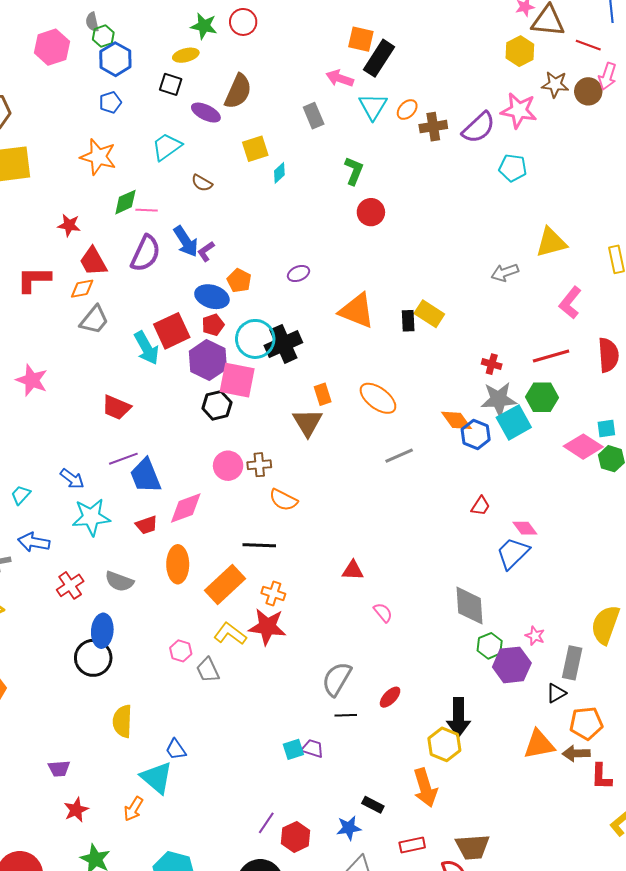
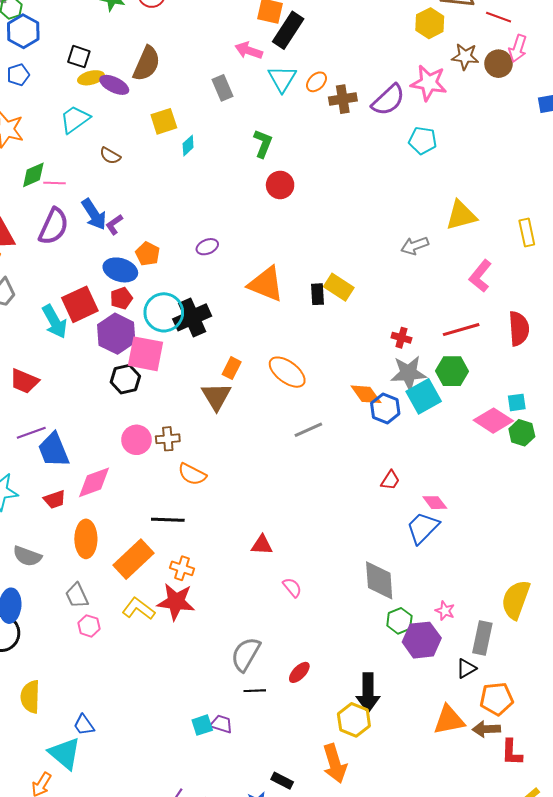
yellow ellipse: (186, 55) -> (91, 78), moved
orange rectangle: (323, 394) -> (232, 368), turned 45
gray trapezoid: (208, 670) -> (77, 596), moved

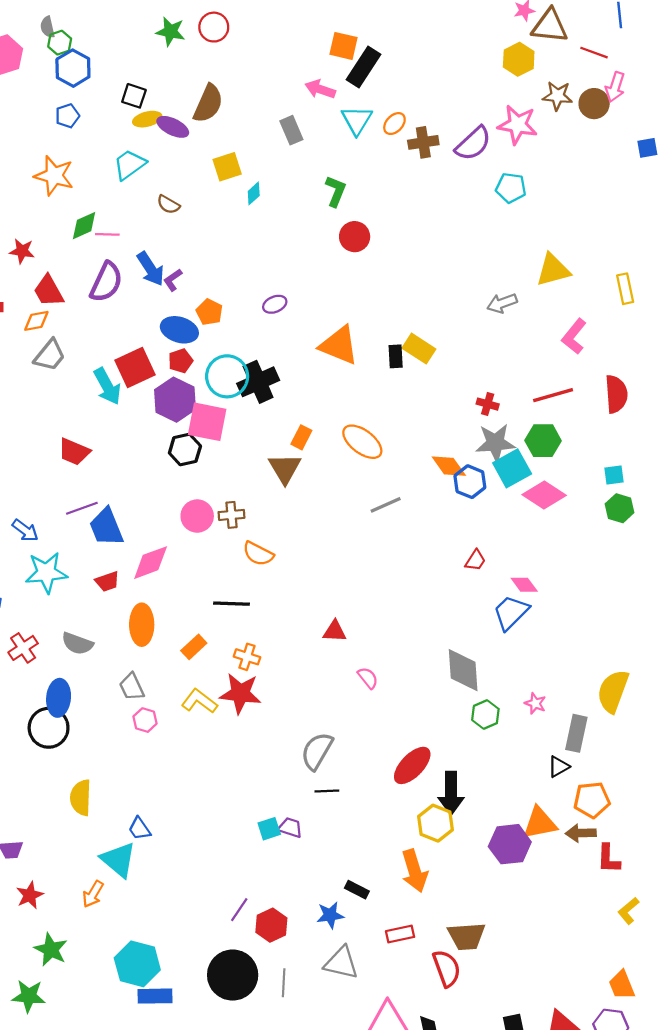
pink diamond: (493, 421) -> (544, 495), moved
orange rectangle: (133, 559) -> (194, 647), size x0.6
purple hexagon: (422, 640) -> (510, 844), moved
red ellipse: (299, 672) -> (412, 765), moved, size x1.6

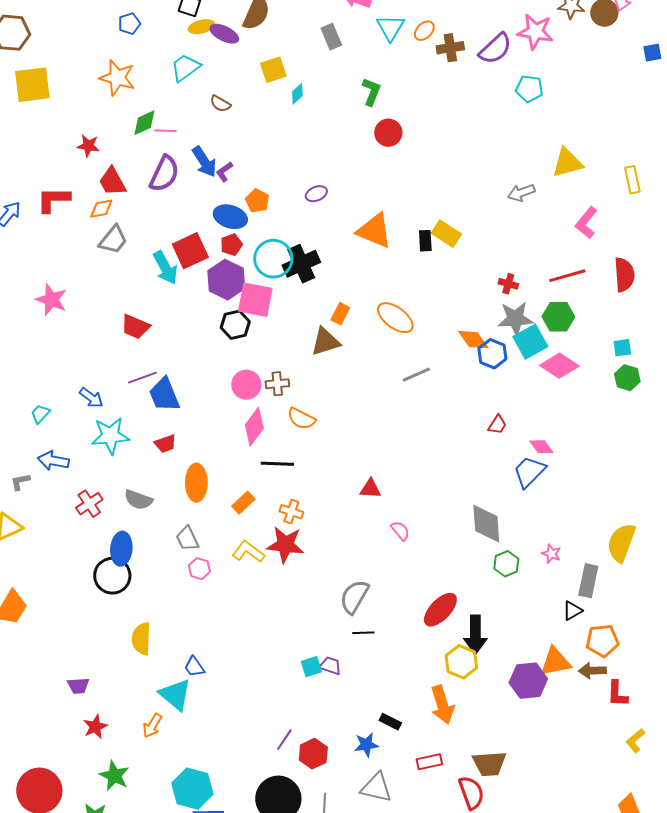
brown triangle: (285, 468) -> (325, 342), turned 44
pink diamond: (151, 563) -> (254, 427), moved, turned -33

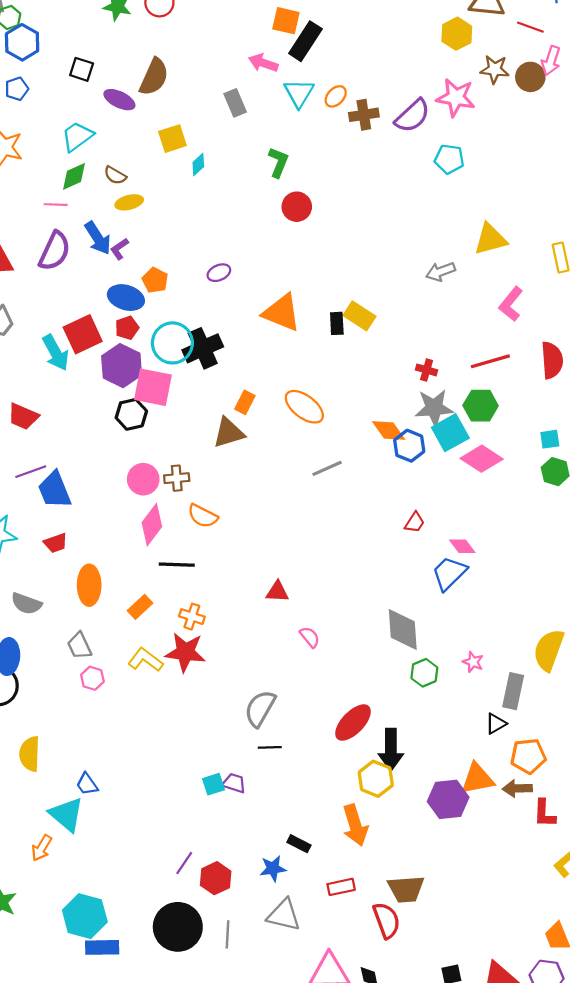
yellow ellipse: (201, 27) -> (129, 202), moved
green diamond: (144, 123) -> (74, 176), moved

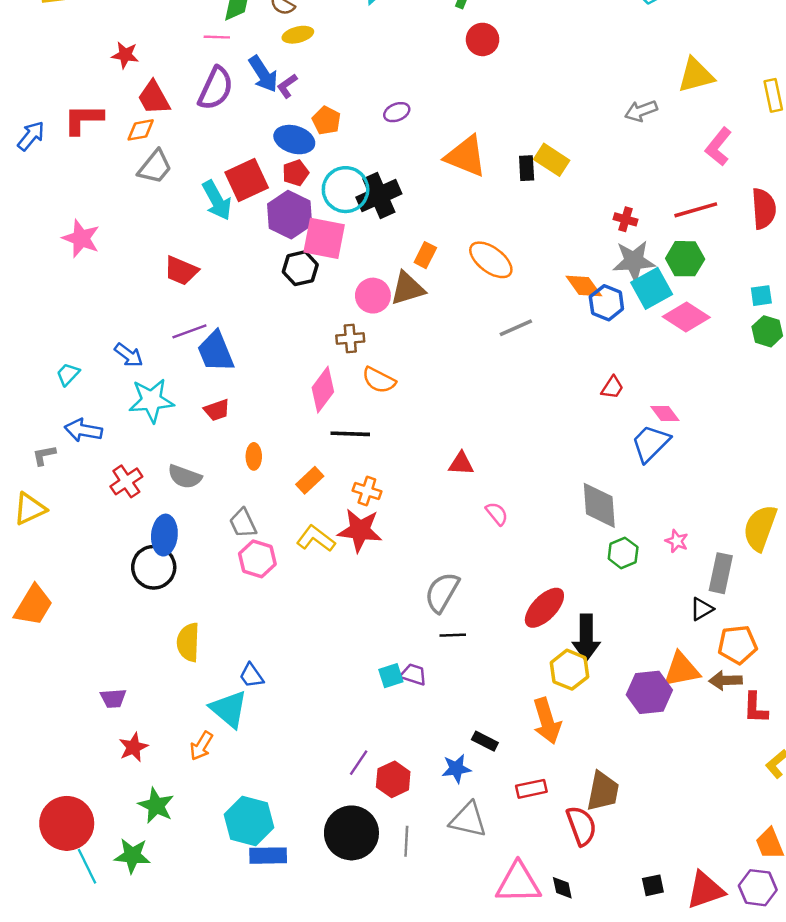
pink circle: (143, 479) -> (373, 296), moved
orange ellipse: (89, 585) -> (254, 456), size x0.6
pink hexagon: (92, 678) -> (257, 559), size x1.4
brown trapezoid: (406, 889) -> (603, 791), turned -75

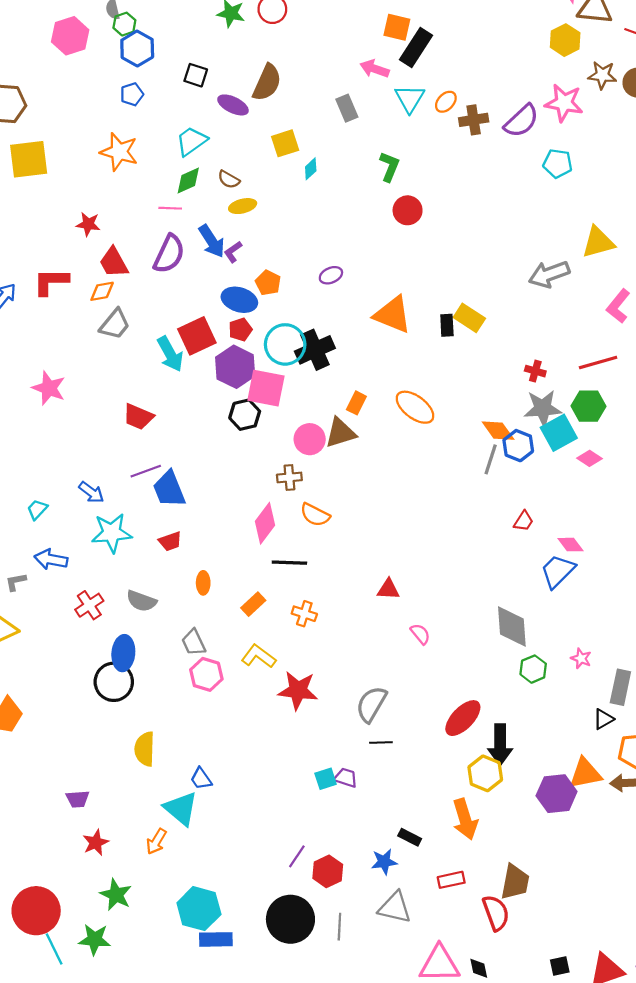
gray arrow: (641, 111) -> (549, 274), size x1.4
pink diamond: (686, 317) -> (590, 458), size x0.6
gray line: (516, 328) -> (491, 459), moved, turned -48
red star: (360, 530) -> (298, 690), moved

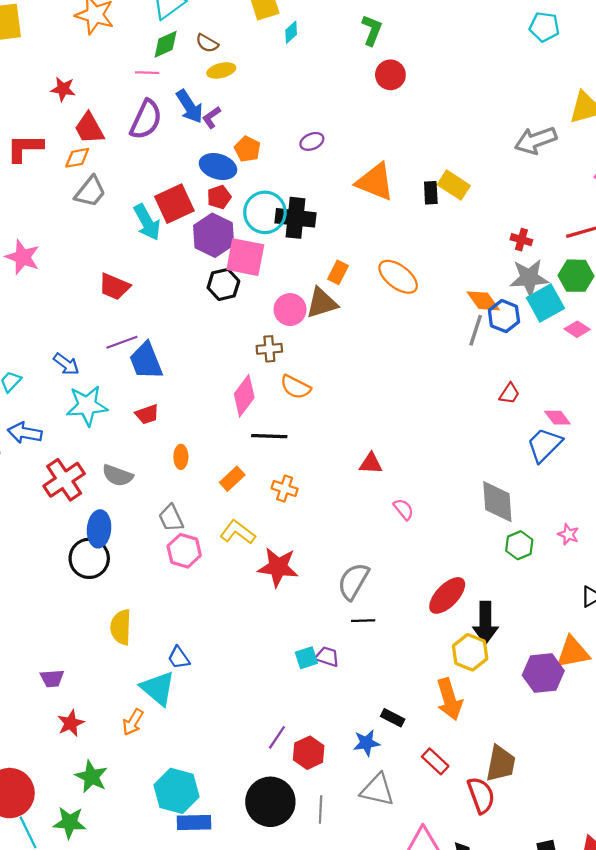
black cross: (315, 350) -> (295, 218), turned 30
red cross: (89, 605) -> (64, 480), size x1.4
red rectangle: (451, 880) -> (435, 761), turned 55

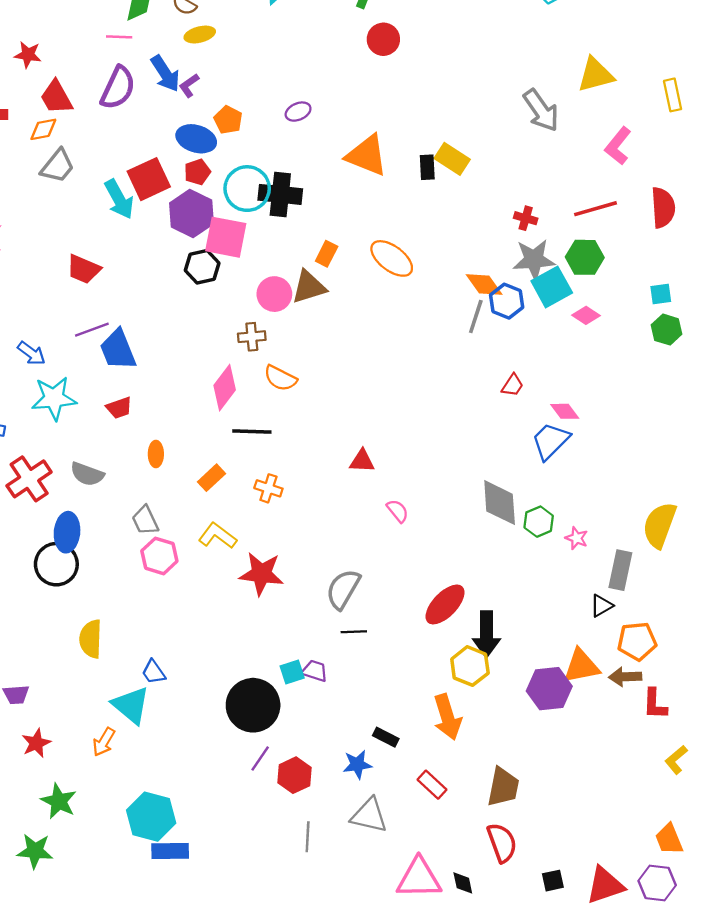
gray arrow: (536, 140) -> (541, 110), turned -105
green hexagon: (519, 545) -> (539, 522), moved
red semicircle: (481, 795) -> (502, 843), moved
black circle: (270, 802) -> (253, 705), moved

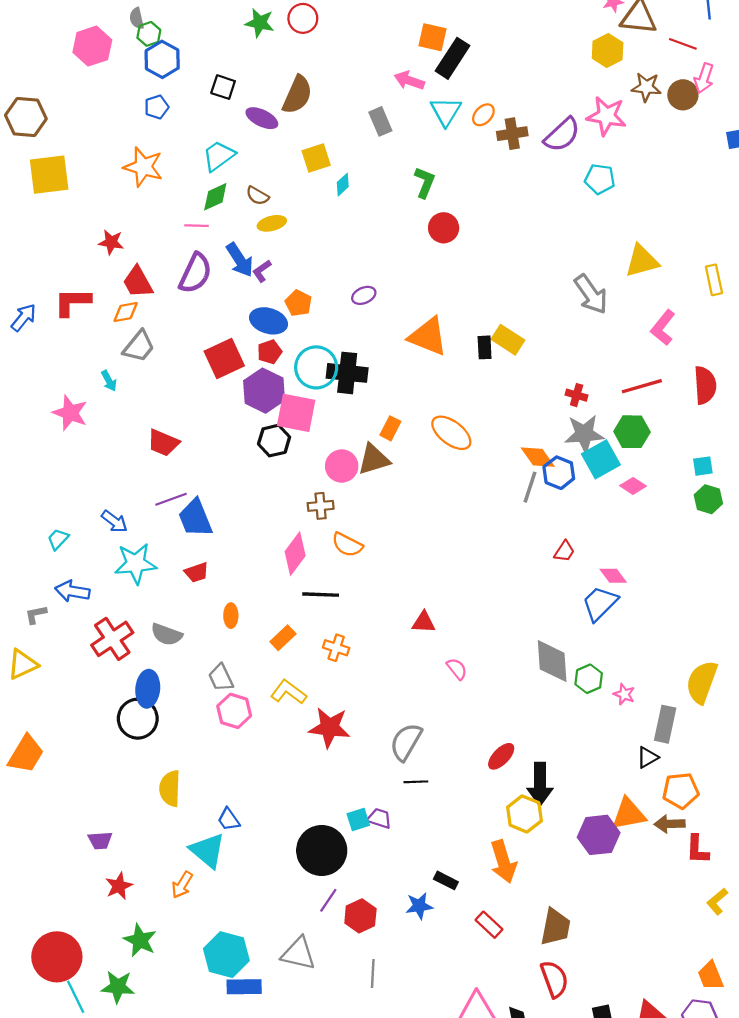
cyan arrow: (119, 199) -> (109, 381), moved, size x0.6
red ellipse: (445, 604) -> (501, 756), size x0.7
gray triangle: (369, 815) -> (298, 954), moved

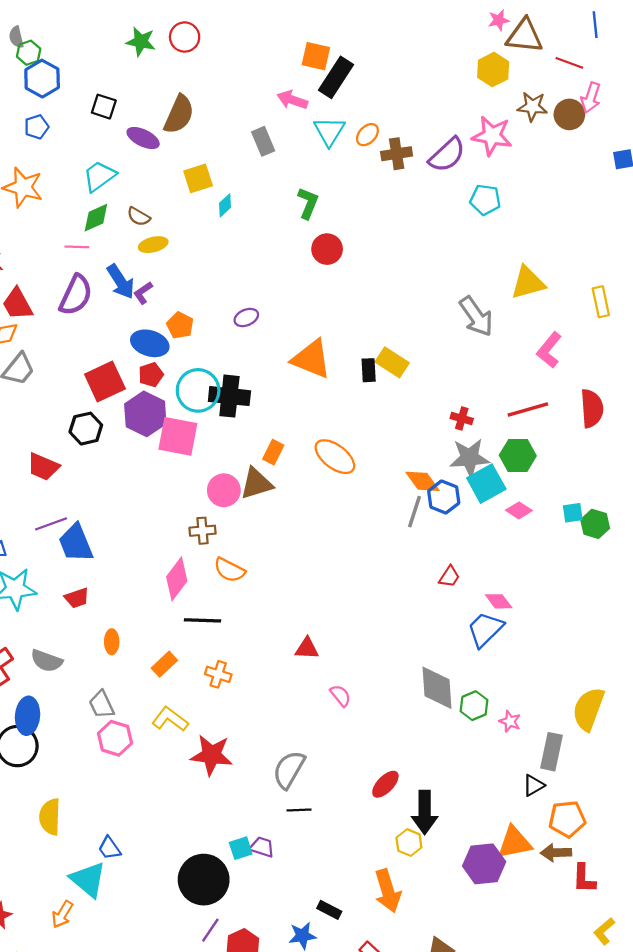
black hexagon: (274, 441) -> (86, 429), moved
cyan square: (703, 466) -> (573, 513), moved
yellow hexagon: (524, 814) -> (409, 843), size x0.7

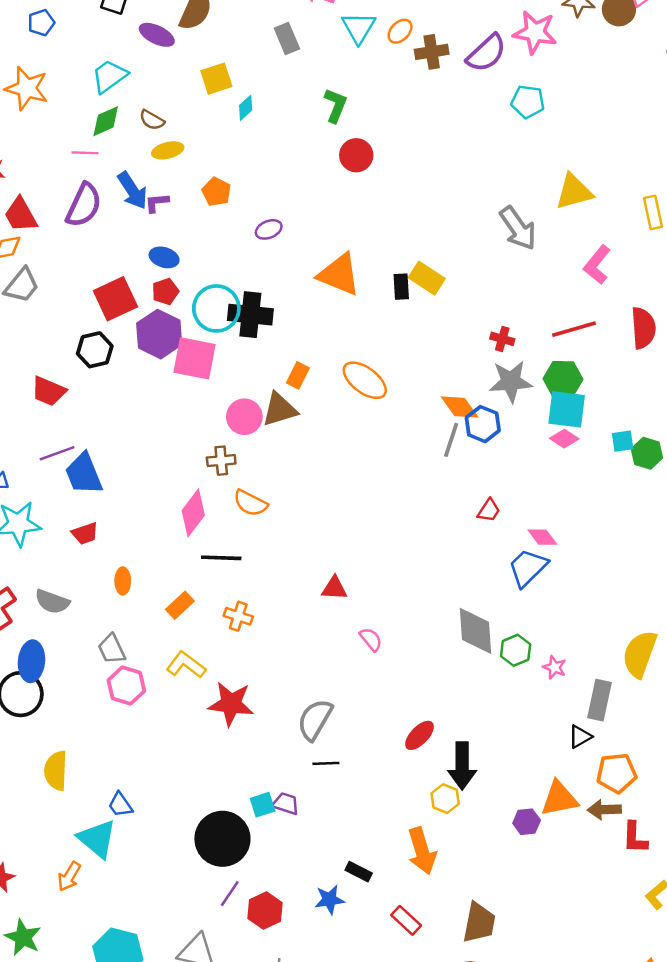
purple L-shape: (143, 293) -> (157, 203), turned 30
orange pentagon: (180, 325) -> (216, 192), moved
blue ellipse: (150, 343) -> (164, 257), size x0.7
cyan square: (486, 484) -> (567, 409), moved, turned 36
purple hexagon: (484, 864) -> (527, 822), size x0.6

